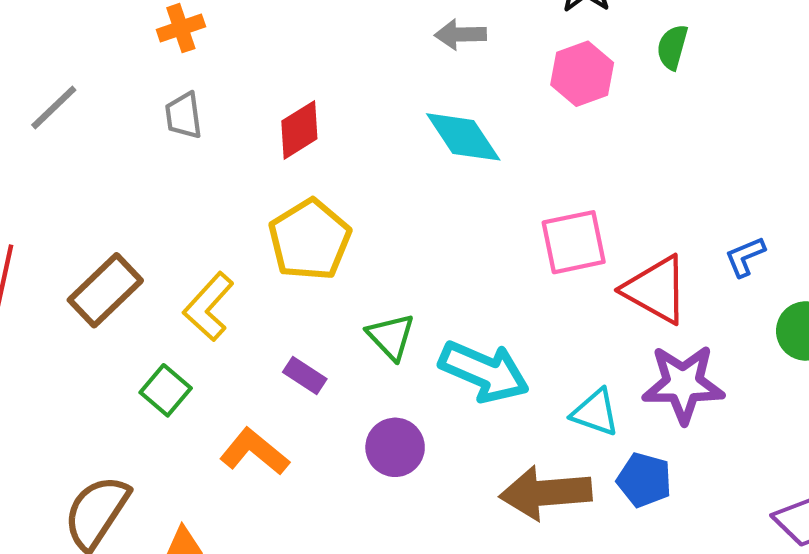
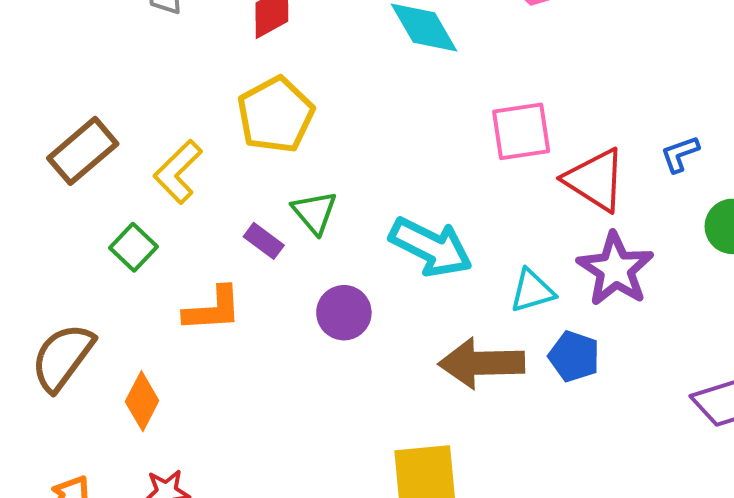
green triangle: (391, 337) -> (315, 212), moved
purple star: (683, 384) -> (615, 269), turned 30
cyan triangle: (595, 412) -> (532, 291), turned -39
orange L-shape: (254, 452) -> (213, 309), turned 134

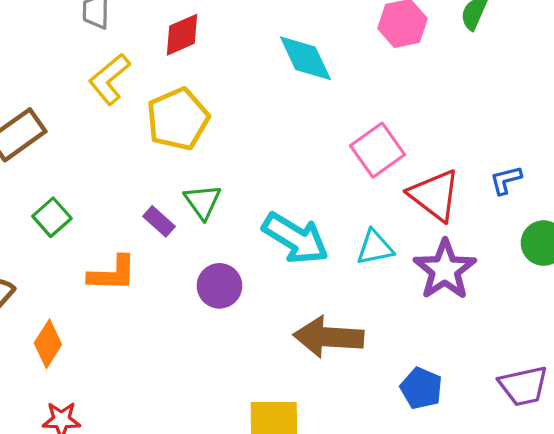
pink square: (521, 131) -> (377, 150), turned -32
yellow L-shape: (178, 172) -> (109, 79), moved
cyan triangle: (532, 291) -> (375, 247), moved
blue pentagon: (574, 356) -> (421, 388), moved

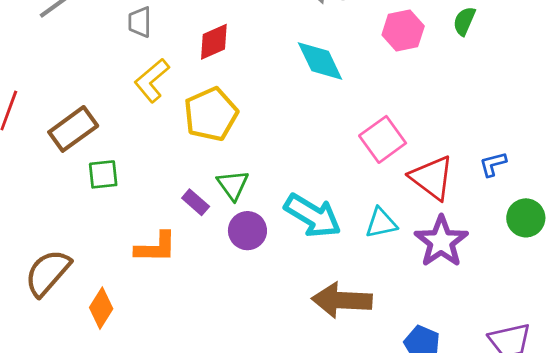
green square: (52, 217) -> (103, 174), moved, turned 36
purple circle: (219, 286) -> (247, 231), moved

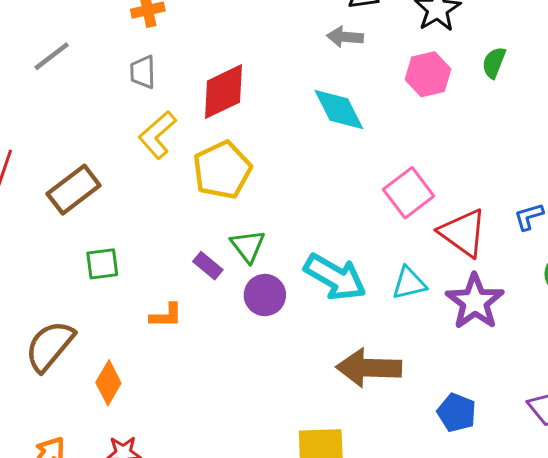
red diamond: (214, 42) -> (224, 92), size x1.4
green square: (103, 174) -> (102, 264), moved
orange L-shape: (156, 247) -> (166, 316), size x0.7

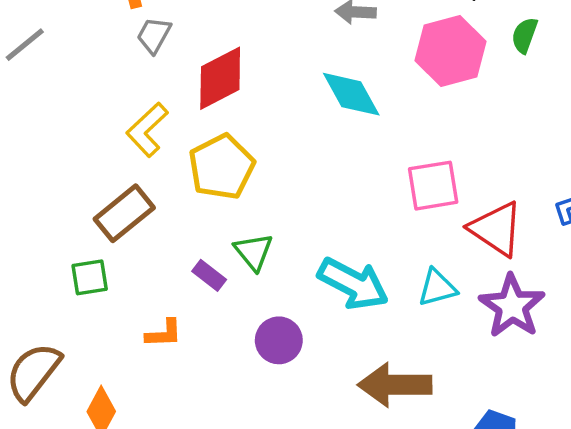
gray trapezoid: (143, 72) -> (154, 35), moved, turned 32
pink hexagon: (428, 74) -> (451, 51), size x1.4
brown rectangle: (74, 190) -> (124, 213), moved
pink square: (409, 193) -> (433, 186), turned 30
purple circle: (265, 295) -> (279, 340), moved

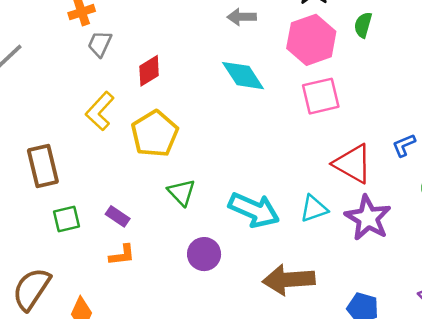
red diamond: (220, 78) -> (149, 71), size x0.7
pink square: (433, 186) -> (321, 96), moved
brown rectangle: (124, 213) -> (43, 166), moved, turned -60
purple rectangle: (209, 275) -> (118, 216), moved

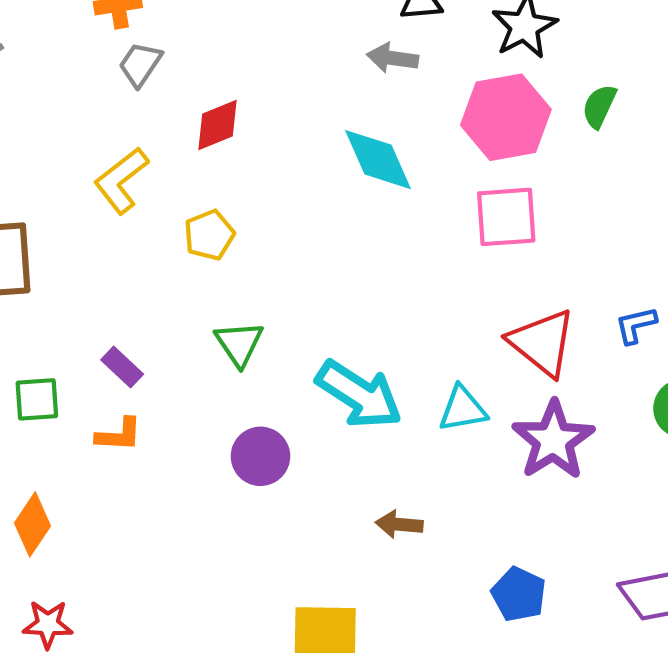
yellow pentagon: (155, 134) -> (209, 235), size x0.6
green square: (67, 219) -> (37, 399), moved
brown arrow: (289, 280) -> (399, 524), size x0.5

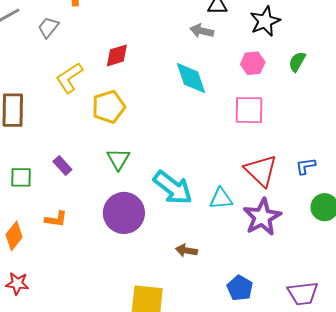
gray trapezoid: (140, 64) -> (48, 27), moved
pink hexagon: (506, 117) -> (253, 63), size x0.6
yellow pentagon: (209, 235) -> (109, 107), size x1.4
orange L-shape: (119, 435) -> (56, 219), moved
purple circle: (260, 456) -> (124, 213), size x1.5

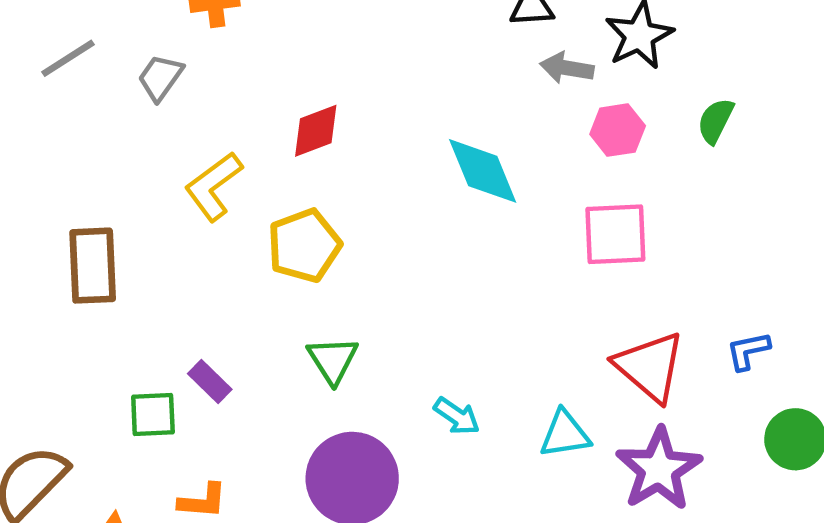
gray arrow: (202, 31) -> (567, 68), moved
green square: (21, 177) -> (153, 415), moved
cyan arrow: (173, 188) -> (457, 416), size x0.5

